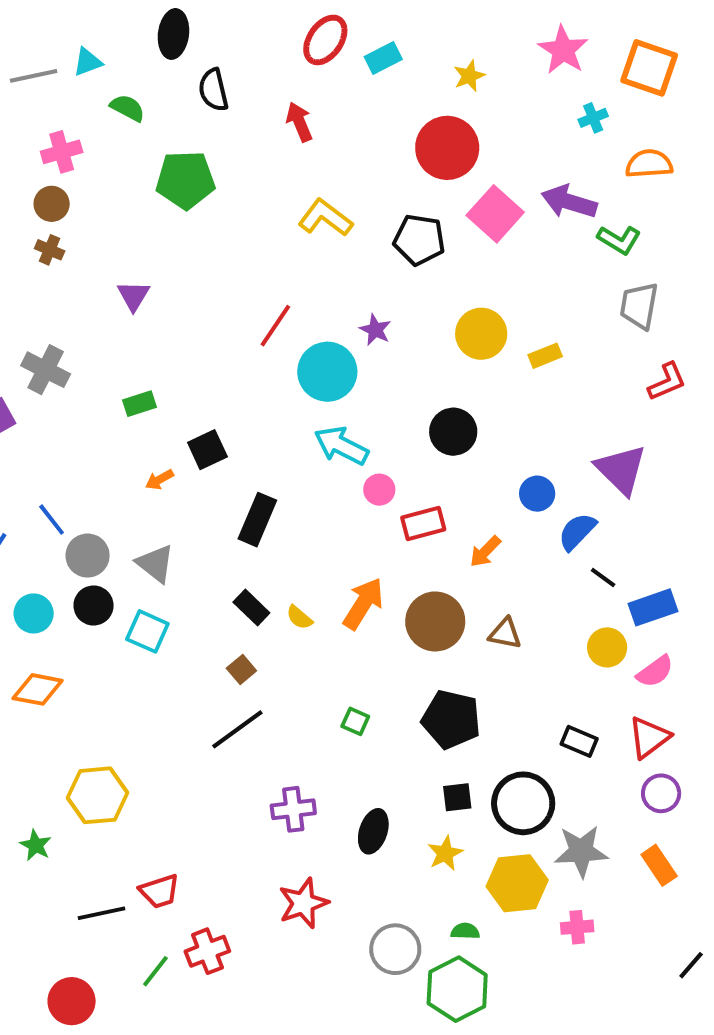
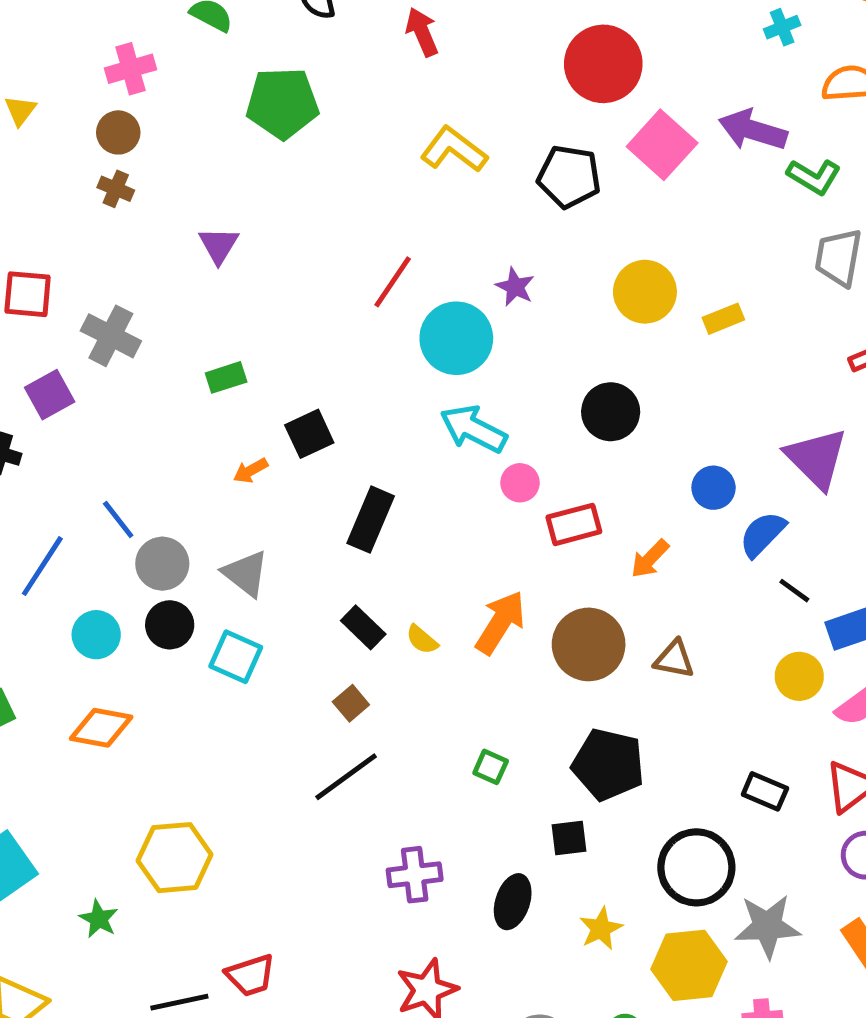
black square: (457, 797) -> (569, 838), moved

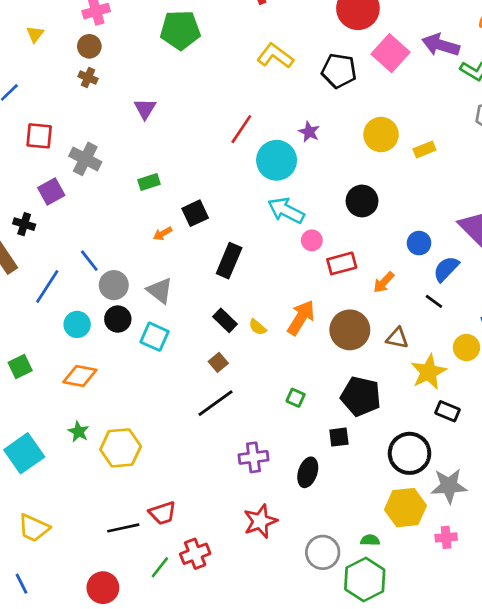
black line: (794, 591) -> (434, 301), moved
green star: (99, 919) -> (78, 432), moved
yellow star: (601, 929) -> (428, 372), moved, size x1.5

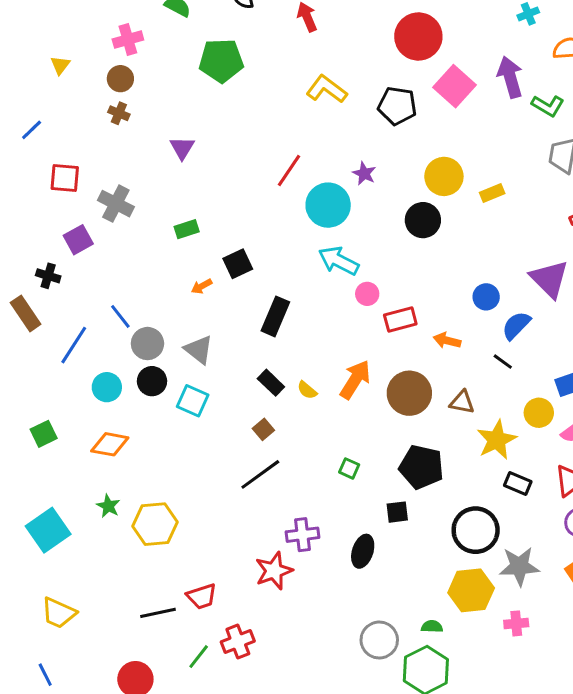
purple arrow: (441, 45) -> (510, 77), turned 57
black circle: (362, 201) -> (423, 220), moved
orange arrow: (384, 282) -> (447, 341), turned 60
red star: (260, 521) -> (274, 571), moved

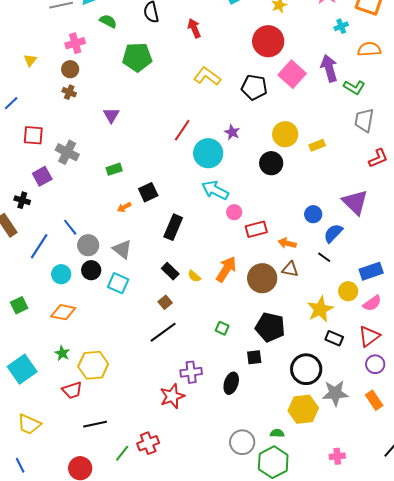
brown triangle: (462, 402) -> (290, 269), moved
red trapezoid: (202, 596) -> (72, 390), moved
pink cross: (516, 623) -> (337, 456), moved

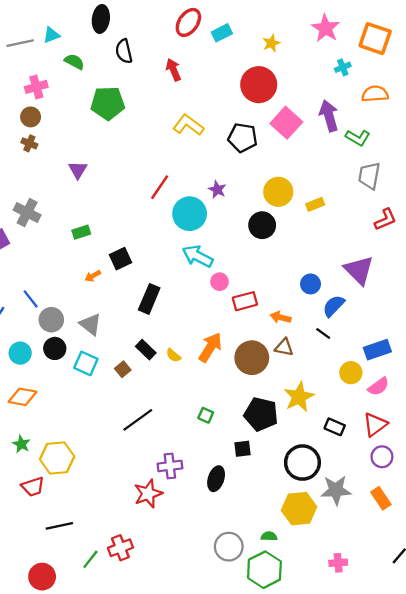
brown square: (165, 302) -> (123, 369), moved
yellow star: (320, 309) -> (299, 397), moved

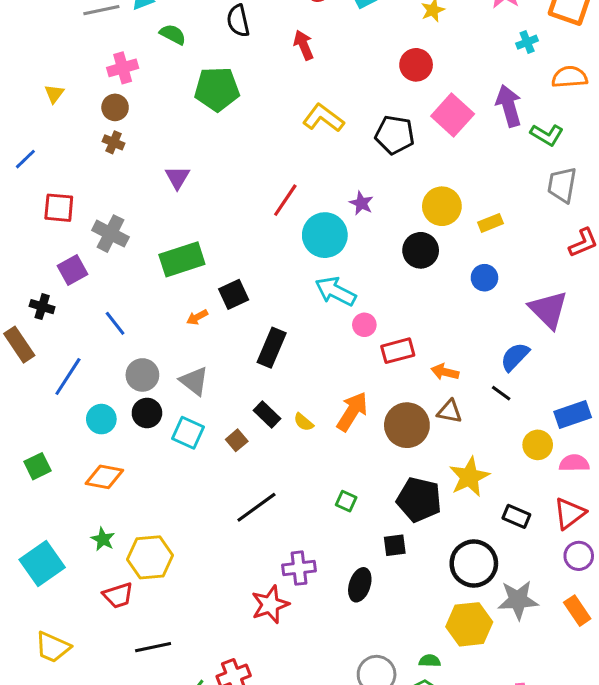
red circle: (259, 85) -> (416, 65), size x0.7
green rectangle: (81, 232) -> (182, 259), size x1.8
blue circle: (311, 284) -> (484, 278), moved
blue line: (31, 299) -> (115, 323), moved
pink semicircle: (378, 386) -> (574, 463), turned -145

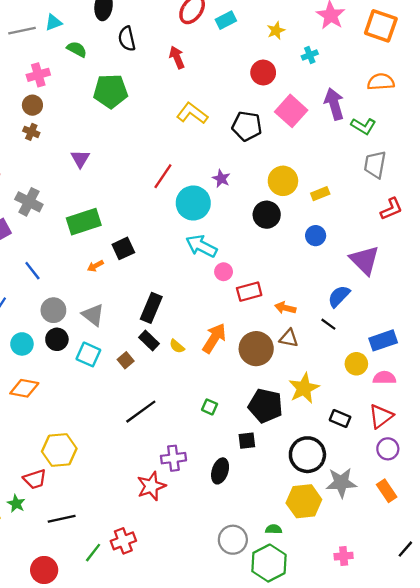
cyan cross: (527, 42) -> (310, 55), moved
black rectangle: (272, 348) -> (151, 308), moved
green star: (103, 539) -> (16, 504), moved

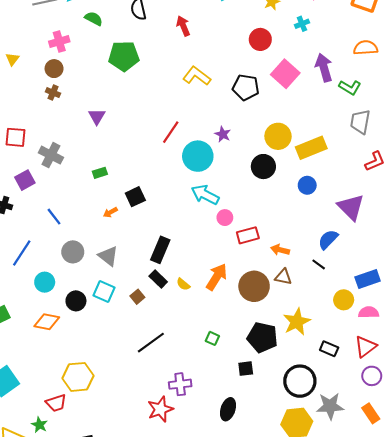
yellow rectangle: (320, 194) -> (311, 148), size x1.8
green rectangle: (84, 222) -> (100, 173), size x0.5
black circle: (57, 339) -> (76, 301), moved
black ellipse: (220, 471) -> (228, 409), moved

